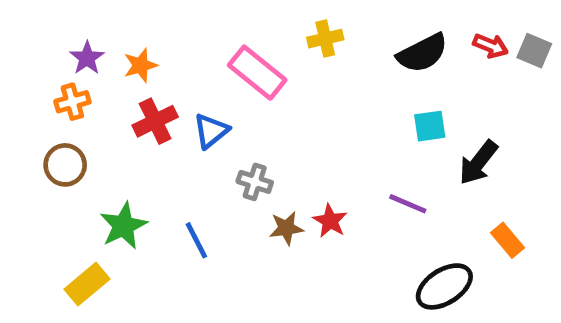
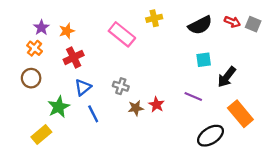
orange cross: (72, 102) -> (35, 48), turned -35
blue triangle: (211, 131) -> (83, 87), moved
orange rectangle: (508, 240) -> (240, 114), size x1.6

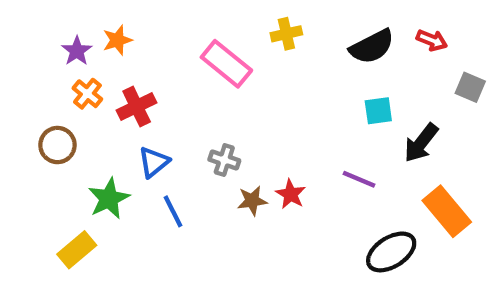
gray square: (253, 24) -> (470, 87), moved
orange star: (67, 31) -> (117, 40), moved
orange cross: (35, 48) -> (87, 94), moved

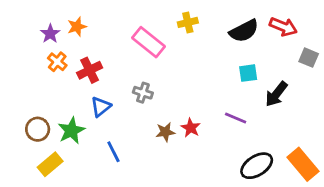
red arrow: (432, 40) -> (283, 27), size x1.4
brown circle: (57, 145) -> (38, 129), moved
gray cross: (224, 160) -> (143, 93), moved
blue line: (173, 211) -> (113, 152), moved
orange rectangle: (447, 211) -> (303, 164), moved

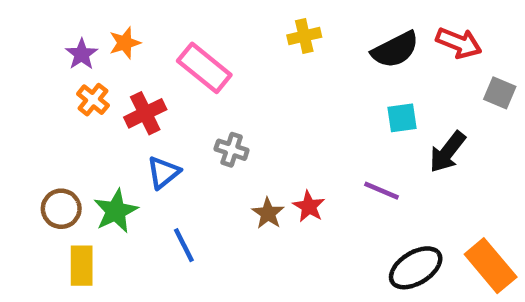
pink rectangle: (149, 42) -> (204, 68), moved
brown star: (165, 132) -> (268, 213), turned -30
yellow rectangle: (50, 164) -> (82, 266), turned -50

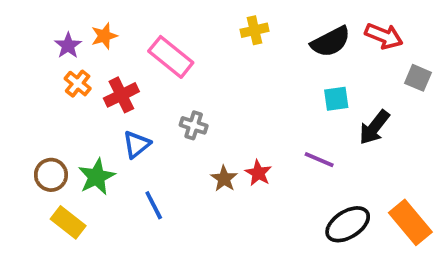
yellow rectangle: (82, 266) -> (68, 222), turned -52

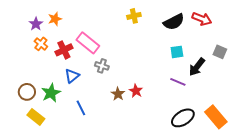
pink rectangle: (171, 57) -> (88, 43), moved
gray square: (418, 78) -> (220, 52), moved
purple line: (319, 160) -> (178, 82), moved

